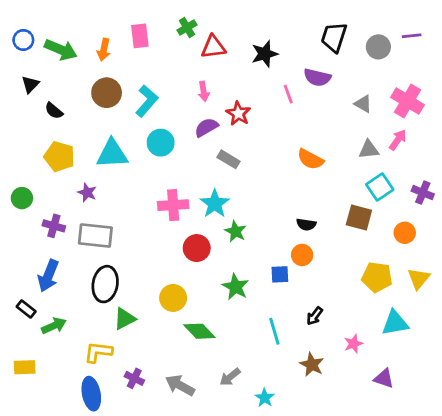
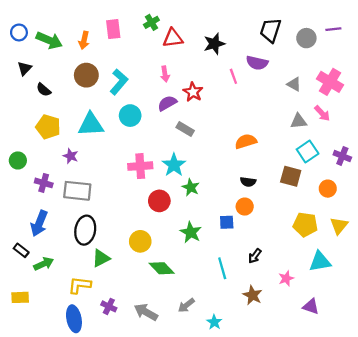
pink arrow: (398, 140) -> (322, 113), turned 102
orange semicircle: (310, 159) -> (246, 141), moved, turned 135

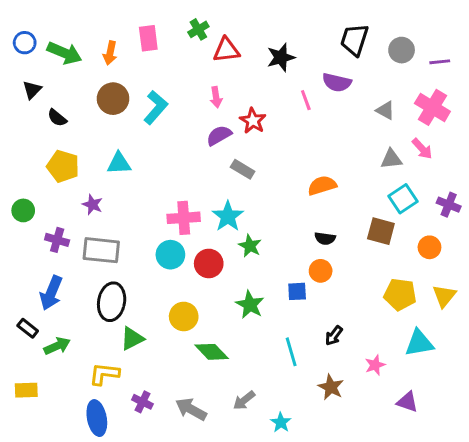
purple line: (333, 29) -> (440, 62), moved
cyan circle: (130, 116) -> (170, 255), moved
cyan triangle: (91, 125) -> (119, 163), size x0.7

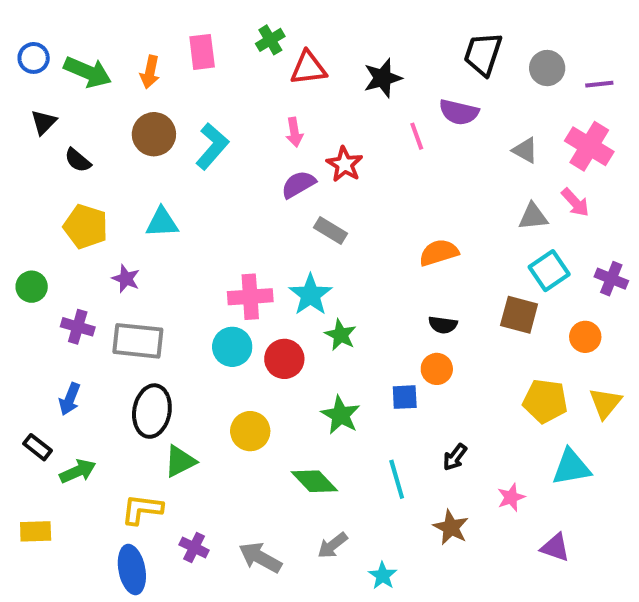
blue arrow: (51, 293) -> (70, 399), size x0.7
green diamond: (212, 352) -> (314, 481), moved

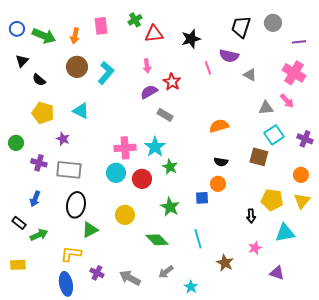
gray circle: (547, 68) -> (273, 23), moved
gray triangle: (525, 150) -> (250, 75), moved
cyan triangle: (162, 222) -> (81, 111), turned 30
orange circle: (585, 337) -> (301, 175), moved
black arrow: (455, 457) -> (251, 216), moved, turned -40

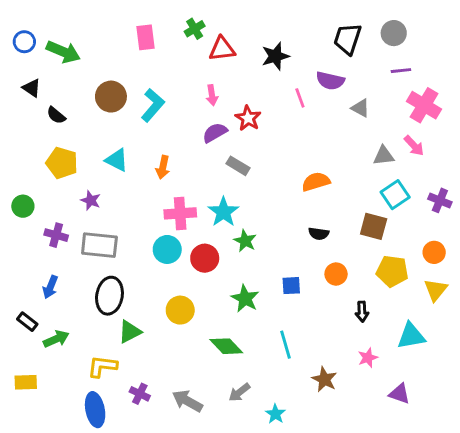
orange arrow: (75, 36) -> (163, 167), moved
purple line: (299, 42) -> (401, 71), moved
black triangle: (22, 61) -> (32, 88), turned -40
orange circle: (218, 184) -> (336, 274), moved
yellow pentagon: (272, 200) -> (392, 271), moved

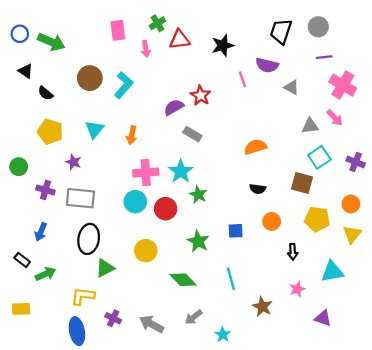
pink arrow: (212, 95) -> (146, 49), moved
cyan triangle: (117, 160) -> (94, 129), turned 42

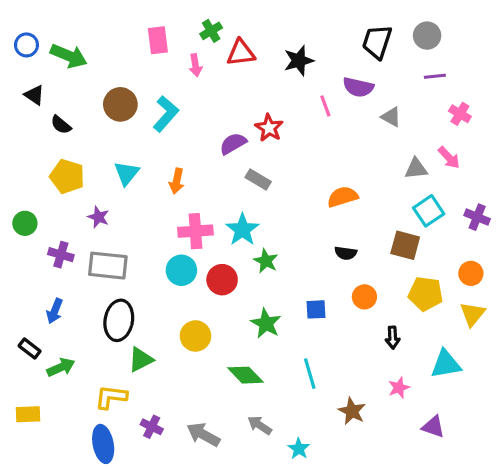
pink cross: (343, 85) -> (460, 114), size x0.6
gray arrow: (194, 317) -> (260, 425), turned 72

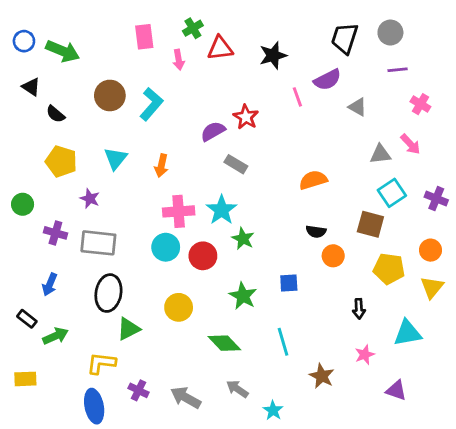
purple semicircle: (358, 87) -> (327, 80), turned -40
orange circle: (364, 297) -> (333, 256), moved

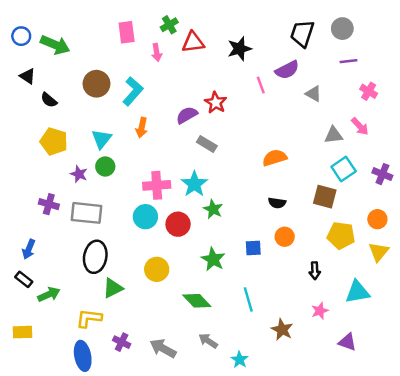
orange arrow: (161, 166) -> (142, 128), moved
green circle: (23, 204) -> (105, 167), moved
orange circle: (333, 256) -> (285, 237), moved
blue arrow: (50, 284) -> (29, 249), moved

